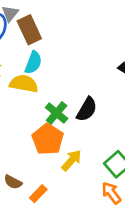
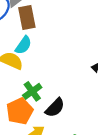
black semicircle: (87, 109) -> (55, 108), moved

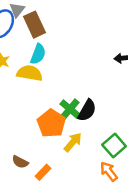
green cross: (32, 91) -> (70, 109), moved

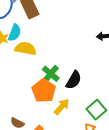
cyan semicircle: (38, 54) -> (15, 33), moved
green cross: (70, 109) -> (51, 74), moved

